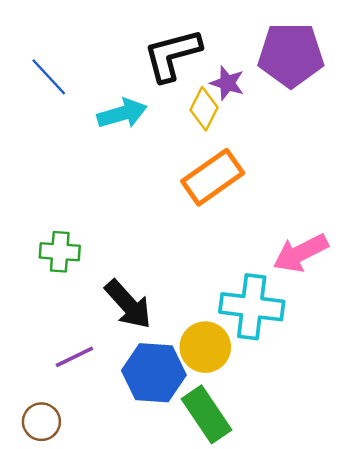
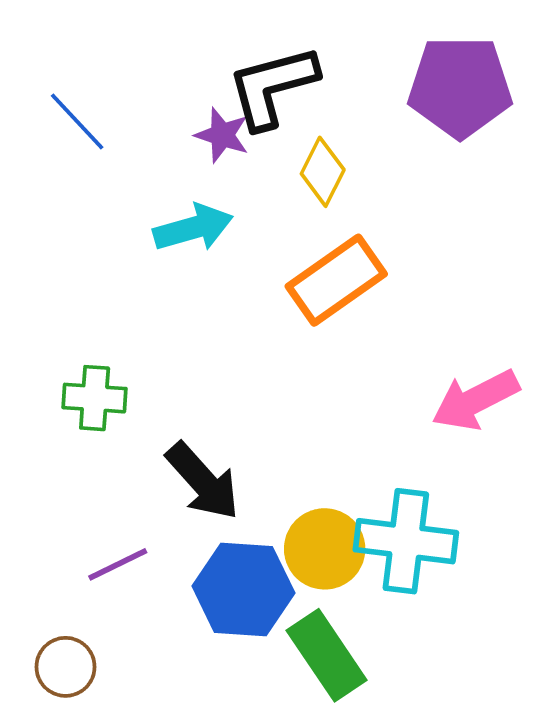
purple star: (227, 83) -> (222, 135), moved
cyan arrow: (122, 114) -> (193, 228), moved
cyan cross: (252, 307) -> (406, 541), moved

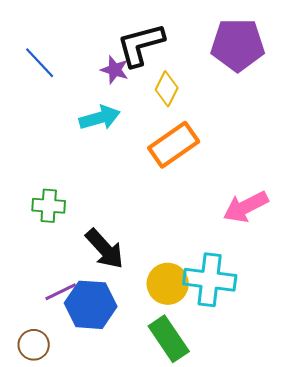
blue hexagon: (243, 590) -> (91, 305), moved

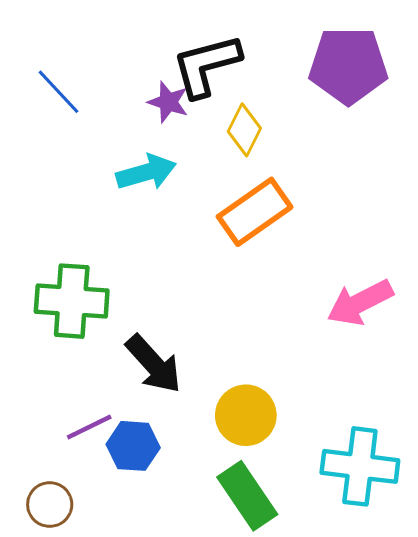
green cross: (49, 206) -> (72, 301), size x1.5
cyan cross: (210, 280) -> (360, 466), moved
blue hexagon: (91, 305) -> (133, 446), size x0.7

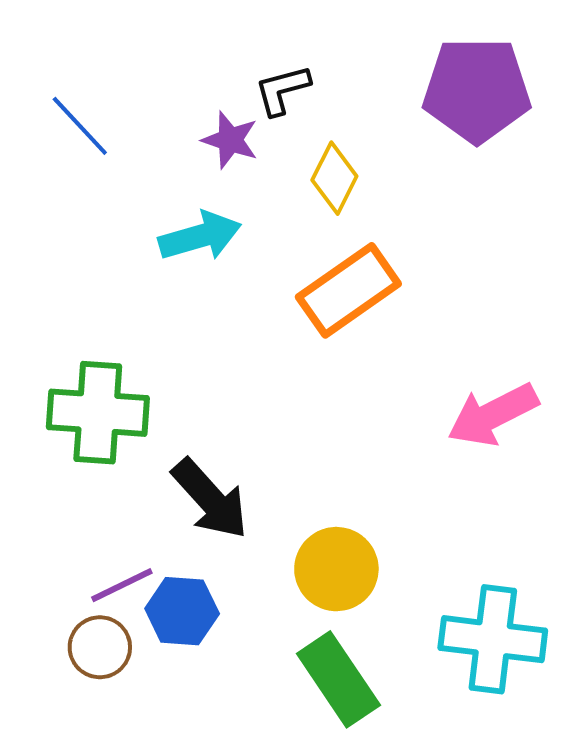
black L-shape: (206, 65) -> (282, 90), size x0.6
brown circle: (50, 505) -> (100, 647), moved

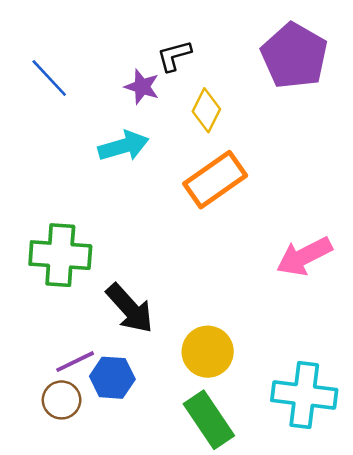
purple pentagon: (477, 90) -> (294, 56), turned 30

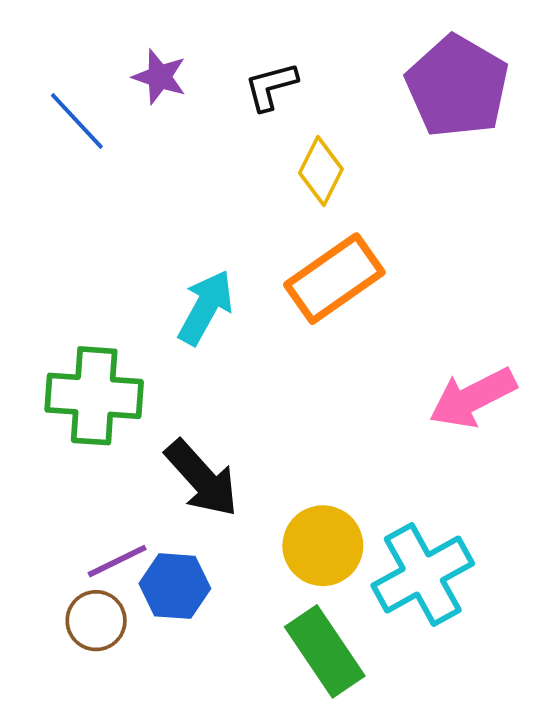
purple star: (142, 87) -> (159, 77), moved
cyan arrow: (123, 146) -> (206, 307), moved, turned -45
cyan cross: (304, 395) -> (423, 575), moved, turned -36

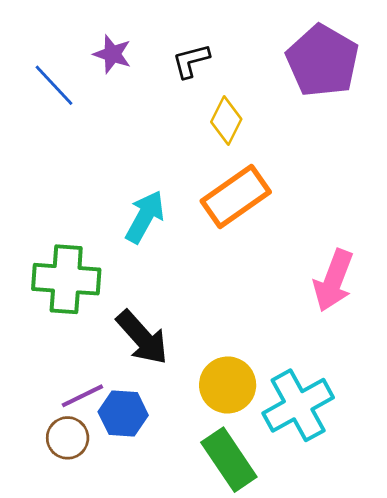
pink arrow: (473, 398) -> (333, 281), turned -42

